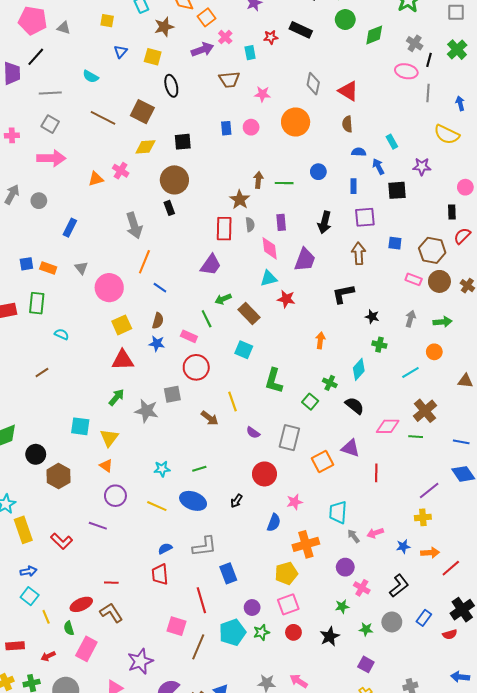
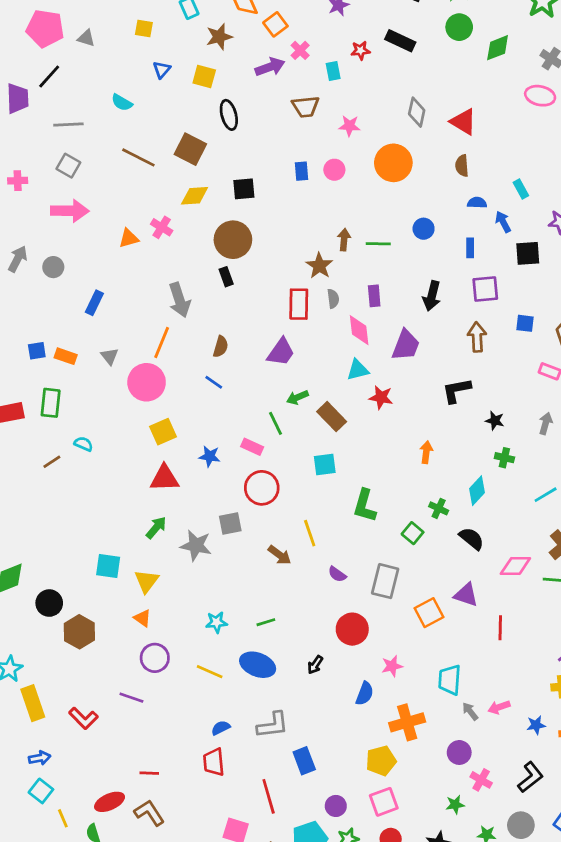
orange line: (144, 262) -> (162, 342), moved
brown semicircle: (158, 321) -> (221, 347), moved
cyan square: (244, 350) -> (325, 465), turned -30
brown line: (42, 373) -> (52, 462), moved

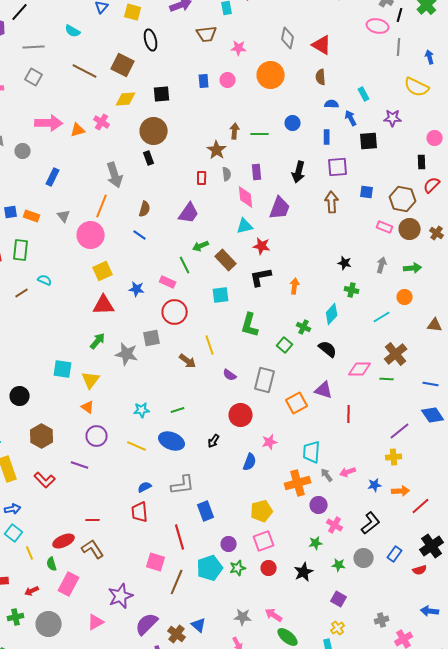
pink arrow: (70, 211) -> (49, 123), moved
red rectangle: (299, 304) -> (202, 178), size x0.6
black L-shape: (456, 390) -> (261, 277), moved
brown hexagon: (79, 632) -> (42, 436), moved
orange cross: (407, 722) -> (298, 483), moved

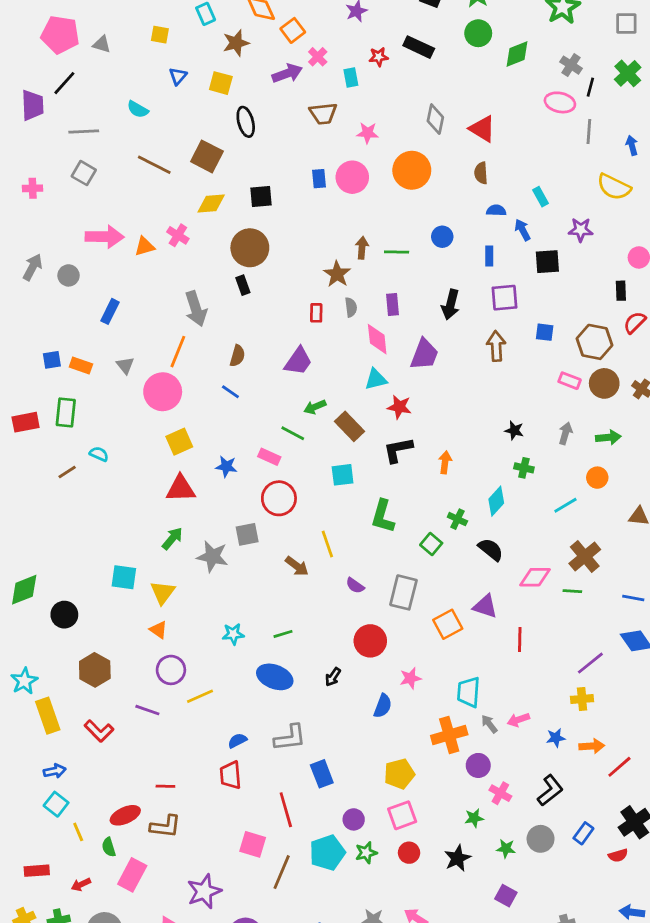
pink circle: (228, 80) -> (352, 177), size x1.5
green line: (185, 265) -> (293, 433), turned -36
yellow line: (137, 446) -> (200, 696), moved, turned -48
brown L-shape: (93, 549) -> (165, 826), turned 130

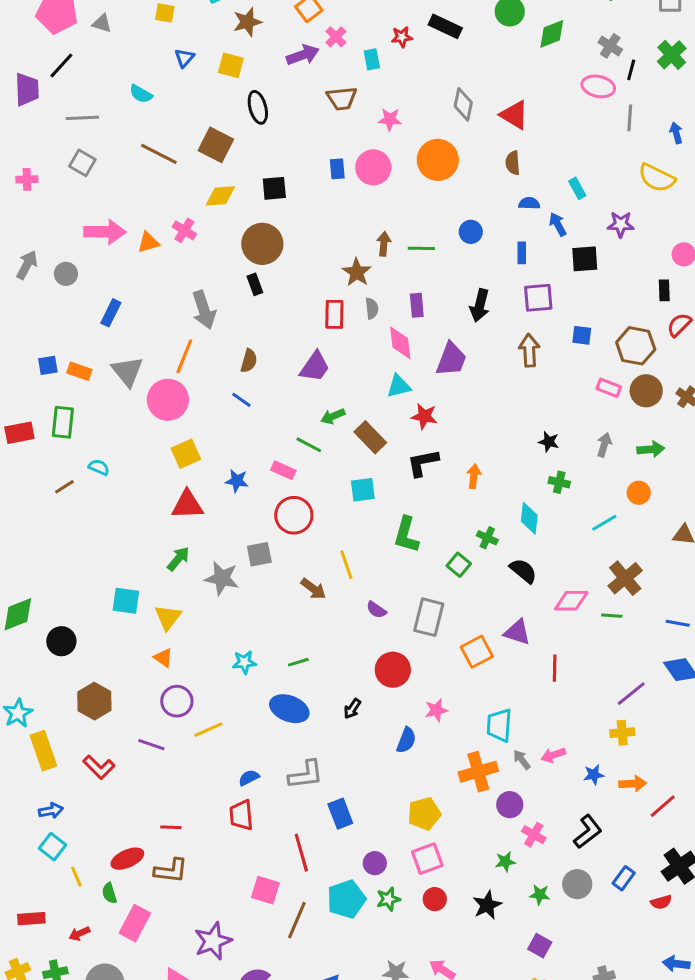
red rectangle: (316, 313) -> (334, 314), size x1.4
gray triangle: (125, 365) -> (127, 371), size x1.6
cyan diamond: (496, 501) -> (529, 518), turned -36

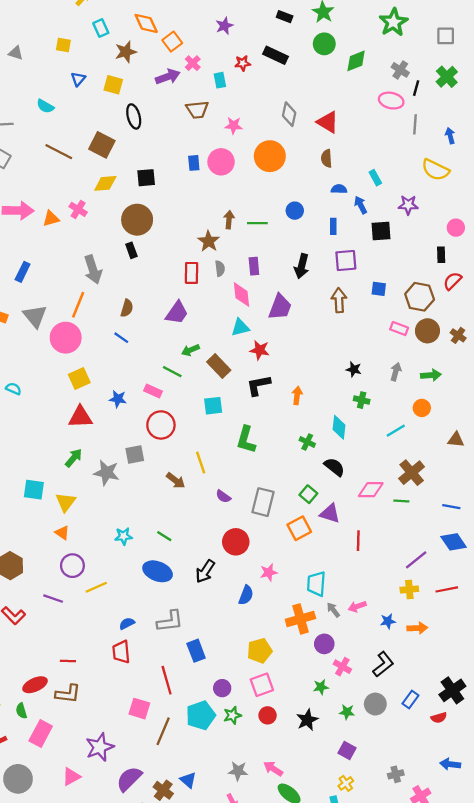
green square: (459, 565) -> (308, 494), moved
green line: (298, 662) -> (164, 536), turned 49
black arrow: (352, 709) -> (205, 571), size x1.5
red line: (663, 806) -> (447, 589), moved, turned 30

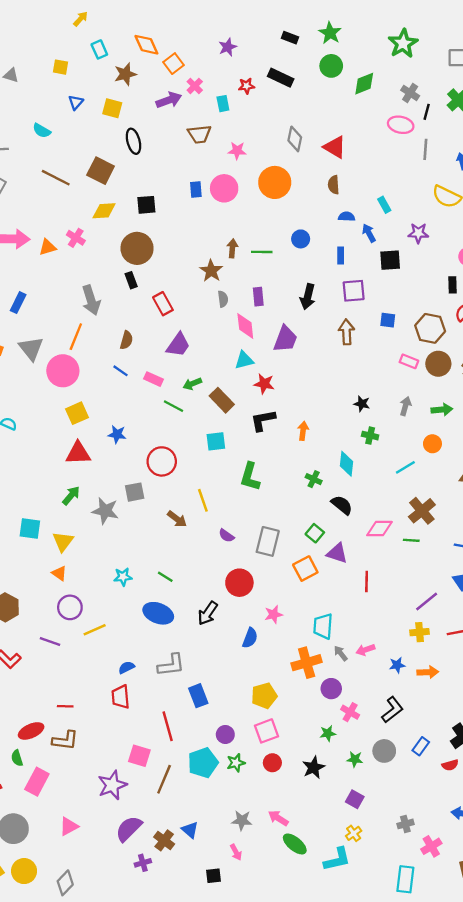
red rectangle: (192, 273) -> (163, 304), moved, turned -30
pink rectangle: (153, 391) -> (153, 379), moved
purple star: (100, 747) -> (112, 785), moved

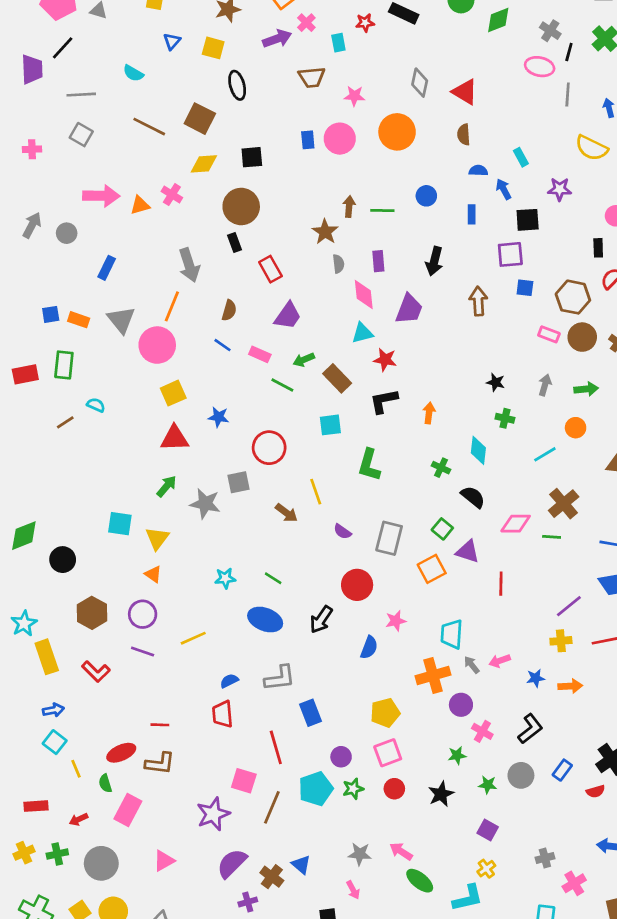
purple square: (354, 291) -> (510, 254), moved
purple circle: (70, 607) -> (143, 614), moved

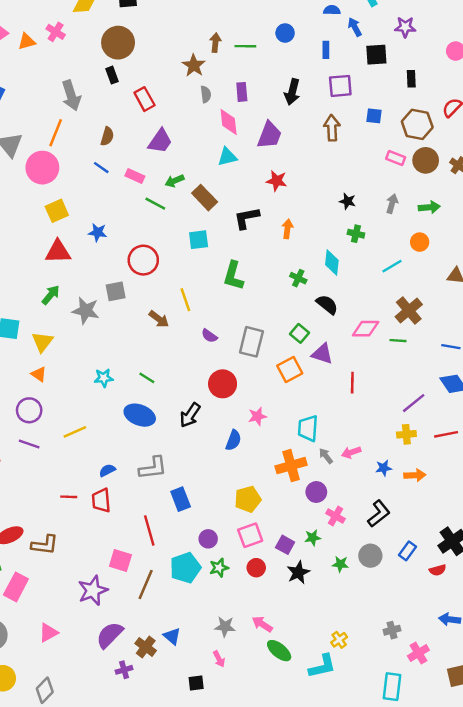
black rectangle: (598, 248) -> (411, 79), moved
purple square: (510, 254) -> (340, 86), moved
red star: (385, 360) -> (277, 181), moved
red line: (160, 725) -> (69, 497), moved
purple square: (488, 830) -> (285, 545), moved

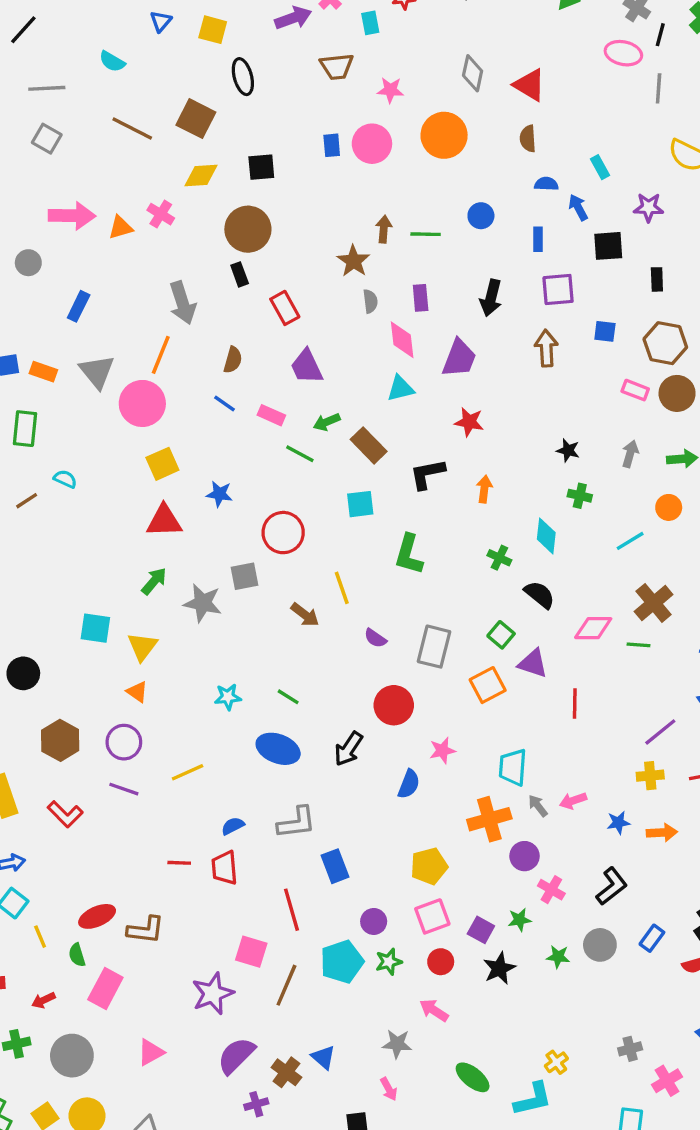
purple trapezoid: (160, 141) -> (307, 367), turned 120
pink arrow: (262, 624) -> (434, 1010), moved

